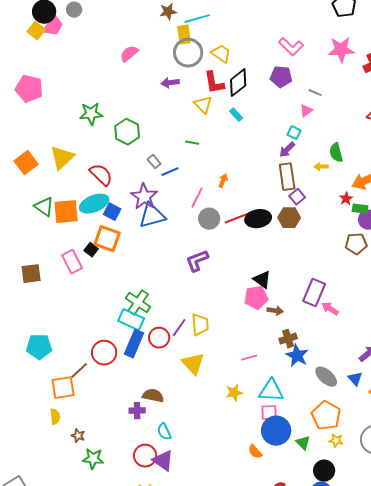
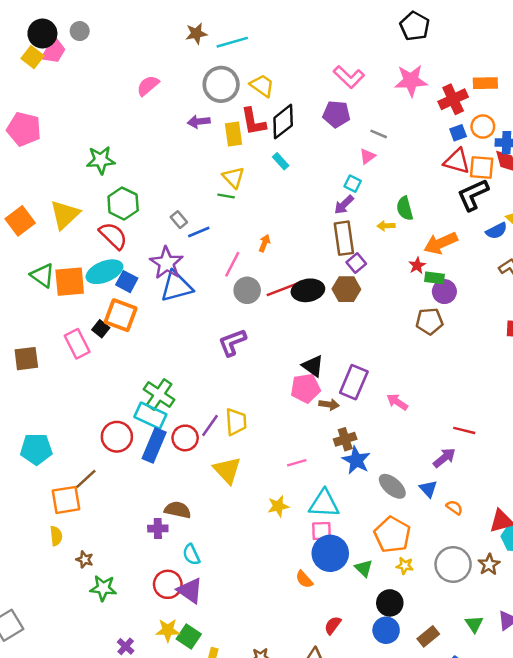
yellow rectangle: (184, 35) -> (233, 134), moved
yellow triangle: (203, 105) -> (233, 177), moved
green hexagon: (127, 132) -> (123, 203), moved
purple rectangle: (314, 293) -> (354, 382), moved
red circle: (104, 353) -> (117, 437), moved

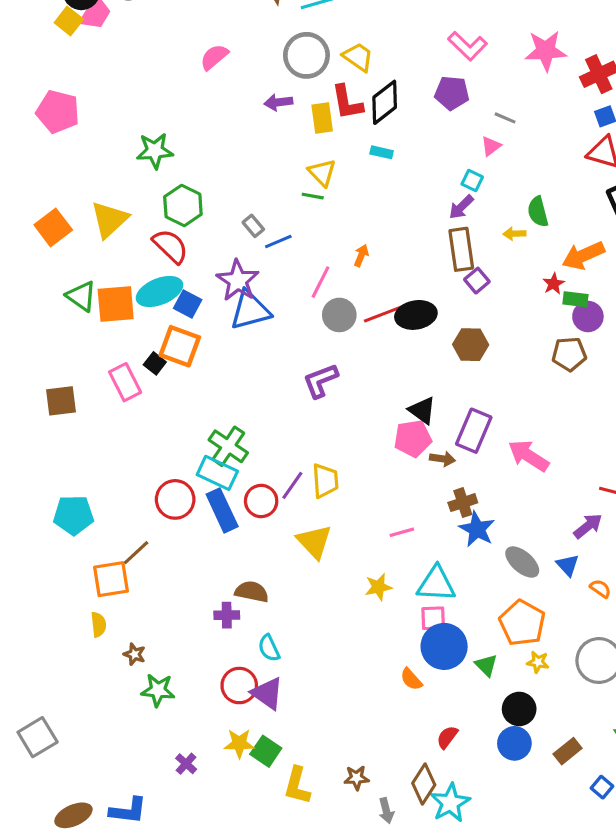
cyan rectangle: (281, 161) -> (382, 152), turned -35
brown hexagon: (346, 289) -> (471, 345), moved
pink arrow: (397, 402) -> (528, 456), size x1.5
blue rectangle: (154, 445) -> (222, 510), turned -48

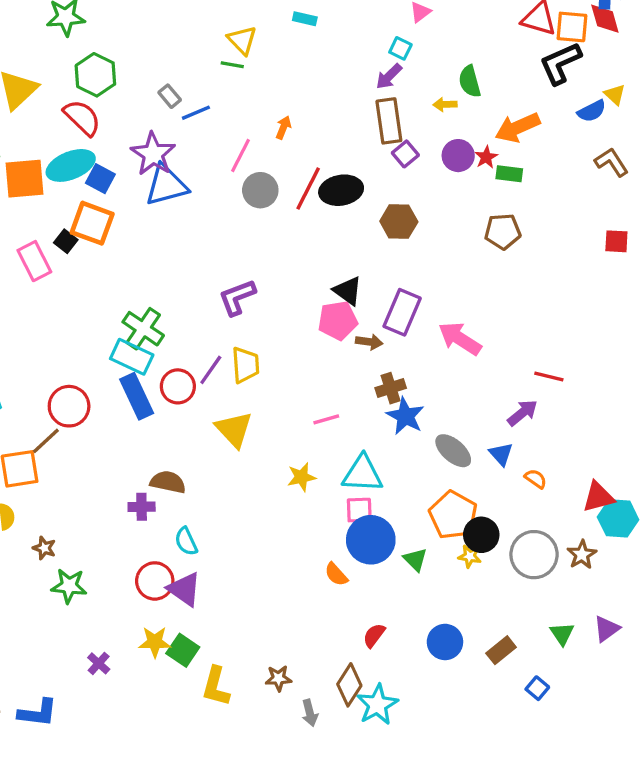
red line: (385, 313) -> (308, 189), turned -42
purple circle: (588, 317) -> (458, 156), moved
purple L-shape: (321, 381) -> (237, 297), moved
red circle: (175, 499) -> (69, 406), moved
black circle: (519, 709) -> (481, 535), moved

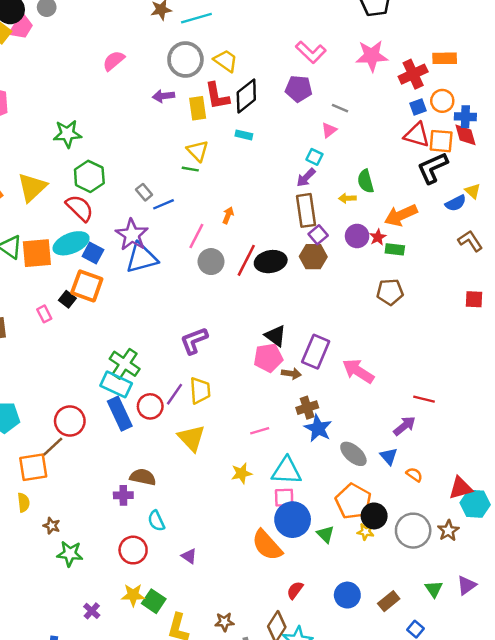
brown hexagon: (399, 222) -> (313, 257), moved
pink rectangle: (34, 261) -> (44, 314), size x0.6
orange semicircle: (336, 574) -> (267, 545), size x1.8
purple triangle: (184, 589) -> (189, 556), moved, size x0.6

